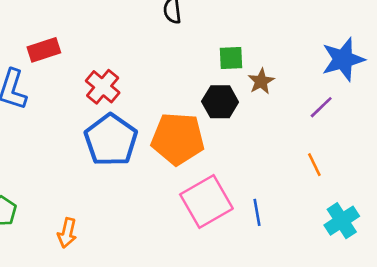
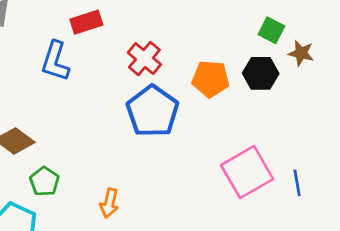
green square: (231, 58) -> (271, 30), turned 30
brown star: (261, 81) -> (301, 53), turned -30
orange pentagon: (178, 139) -> (211, 79), moved, size x0.7

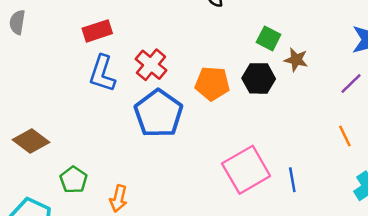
blue L-shape: (55, 61) -> (102, 73), moved
green pentagon: (44, 181) -> (74, 180), moved

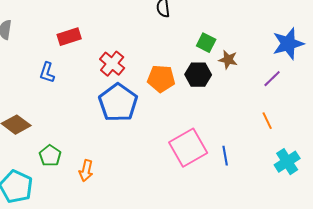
blue L-shape: (102, 73) -> (47, 73), moved, size x0.7

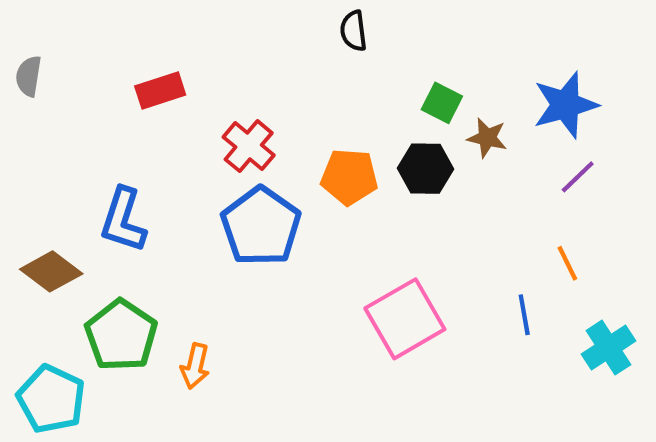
blue star: (288, 44) -> (565, 105), moved
blue L-shape: (47, 73) -> (123, 220), moved, size x1.5
green pentagon: (50, 156) -> (121, 335), size x1.6
blue line: (225, 156) -> (524, 315), moved

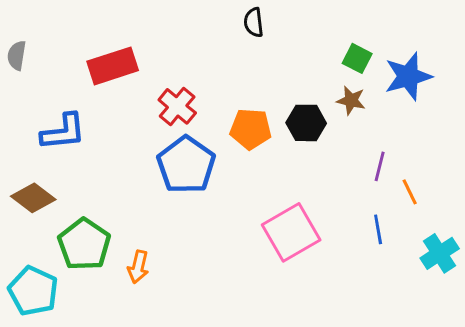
red rectangle: (160, 90) -> (113, 66), size x1.4
green square: (442, 103) -> (357, 58), moved
purple line: (578, 177) -> (380, 166), moved, turned -32
blue L-shape: (123, 220) -> (63, 132), moved, turned -114

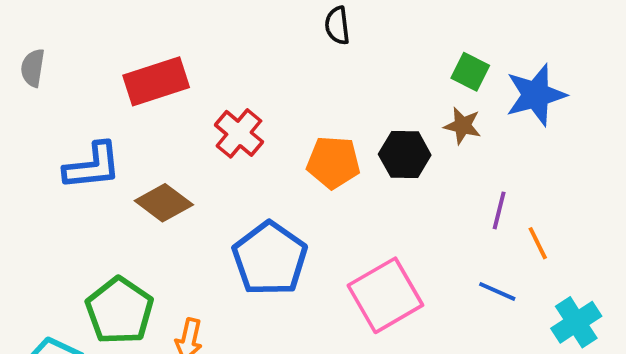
blue pentagon: (186, 165) -> (270, 259), moved
brown diamond: (33, 198) -> (164, 203), moved
blue line: (378, 229) -> (497, 291), turned -56

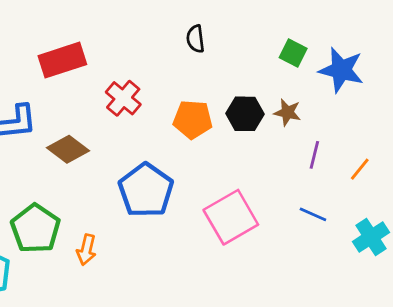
black semicircle: (337, 25) -> (195, 39), moved
blue star: (536, 95) -> (341, 70), turned 30
brown star: (463, 126) -> (287, 112), moved
orange line: (538, 243) -> (360, 169), moved, turned 65

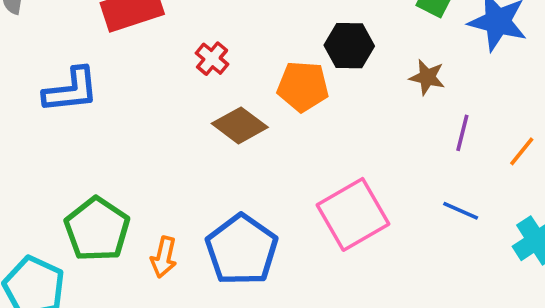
red cross: (123, 98) -> (212, 59), size x0.7
black hexagon: (245, 114) -> (349, 46), moved
brown diamond: (68, 149) -> (240, 125), moved
blue pentagon: (146, 190) -> (242, 250), moved

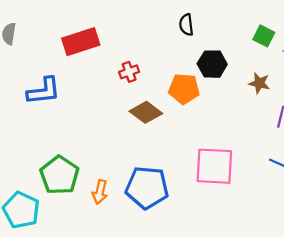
red cross: (212, 59) -> (129, 72), turned 30
pink square: (353, 214) -> (214, 166), turned 33
blue pentagon: (242, 250) -> (147, 188), turned -30

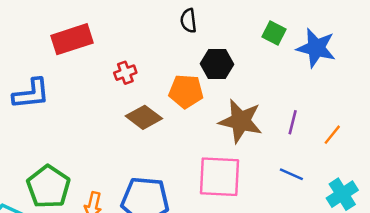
brown star: (259, 83) -> (241, 121), moved, size x1.8

